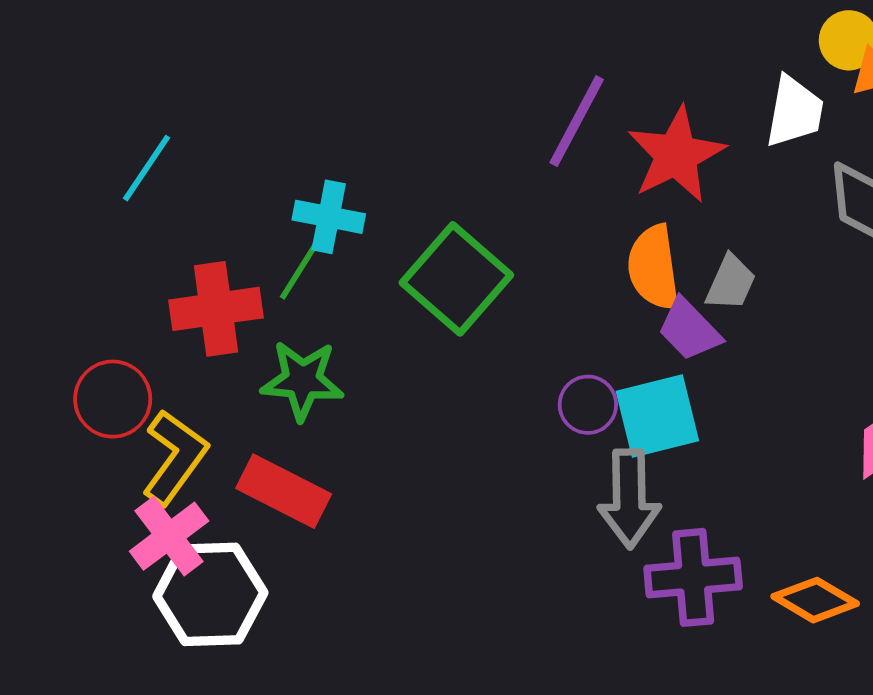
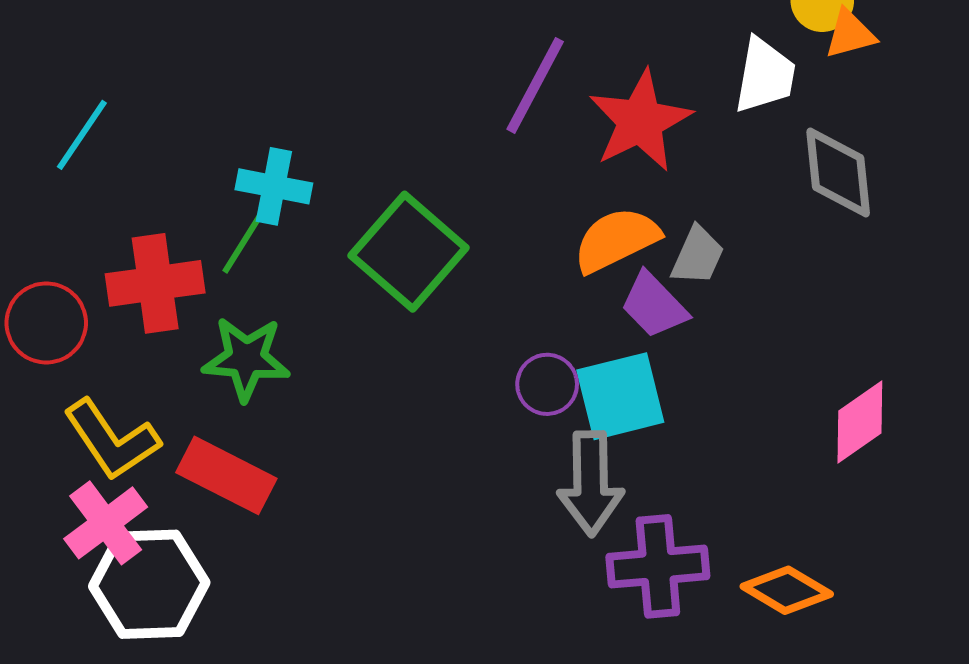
orange semicircle: (654, 268) -> (616, 240), turned 72
red circle: (113, 399) -> (46, 323), moved
yellow L-shape: (175, 457) -> (112, 440), turned 110

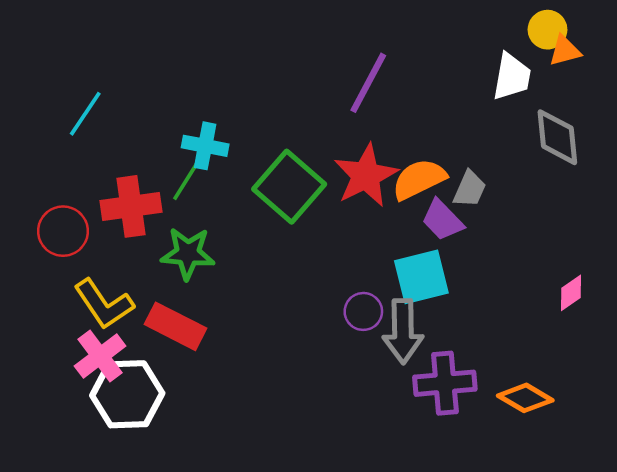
red star: (640, 121) -> (366, 176), moved
purple circle: (547, 384) -> (363, 311), moved
pink diamond: (860, 422) -> (571, 293), size x0.7

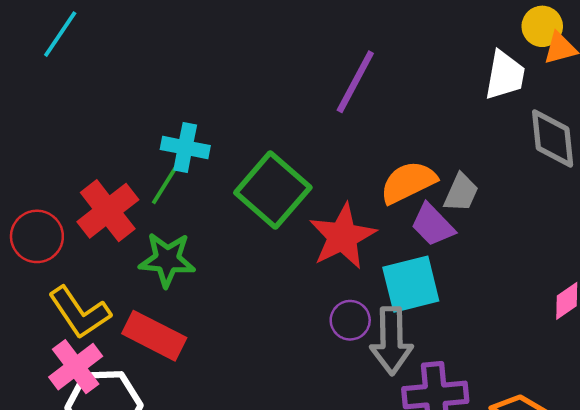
cyan line: (85, 114) -> (60, 34), moved
red star: (366, 176) -> (342, 236), moved
red cross: (131, 206) -> (108, 211), turned -30

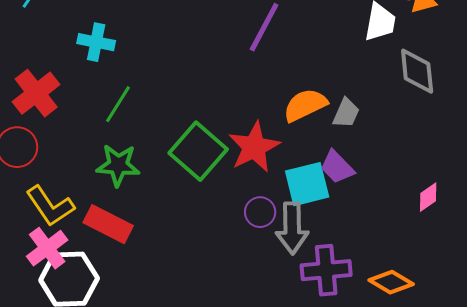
cyan cross: (185, 147) -> (96, 42), moved
green square: (273, 190) -> (198, 151), moved
red cross: (108, 211) -> (36, 93), moved
purple trapezoid: (433, 225) -> (337, 167), moved

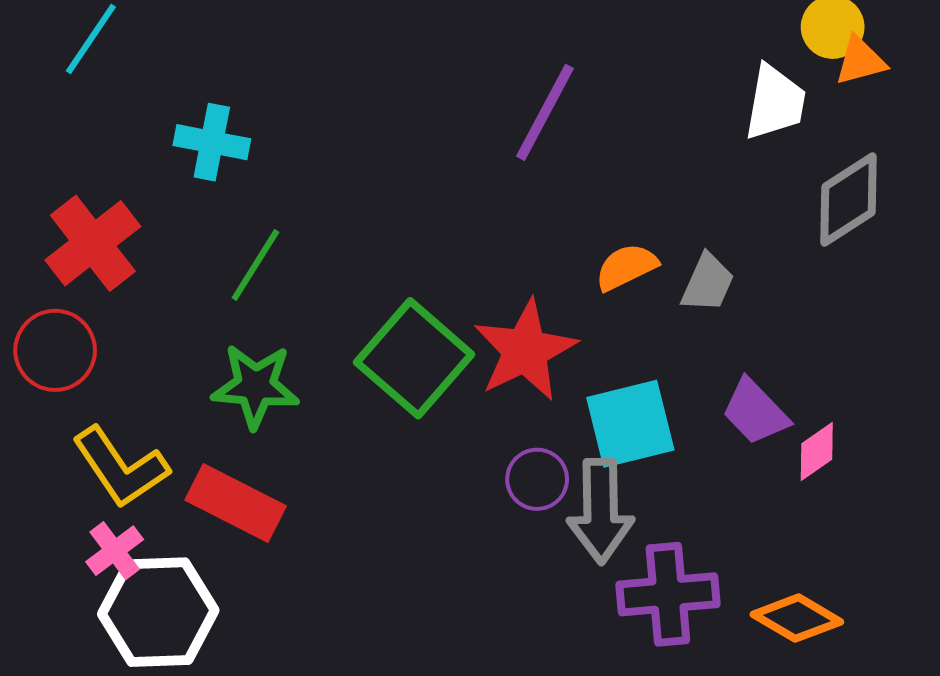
gray diamond: (417, 71) -> (848, 200), turned 63
orange semicircle: (305, 105) -> (626, 267), size x0.7
purple trapezoid: (337, 167) -> (755, 412), moved
pink diamond: (428, 197) -> (817, 451), moved
pink cross: (47, 248) -> (115, 551), size x0.7

